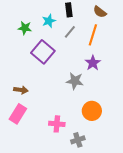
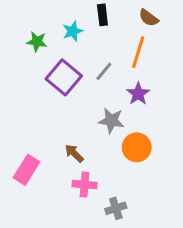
gray line: (70, 32) -> (104, 71), moved
brown arrow: (21, 90) -> (74, 153), moved, turned -144
orange circle: (92, 111) -> (137, 147), moved

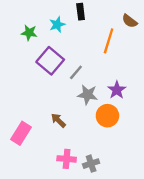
brown semicircle: (149, 18) -> (130, 21), moved
gray line: (104, 71) -> (76, 72), moved
purple star: (138, 94) -> (117, 90), moved
pink cross: (85, 185) -> (67, 159), moved

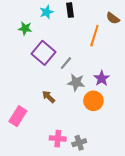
cyan star: (57, 25) -> (47, 12), moved
brown arrow: (58, 120) -> (49, 97), moved

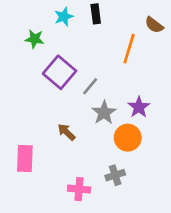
gray star: (76, 82) -> (104, 113), turned 30
pink rectangle: (18, 116) -> (25, 158), turned -30
gray cross: (79, 143) -> (115, 175), moved

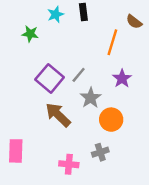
purple square: (60, 72) -> (50, 78), moved
purple star: (139, 107) -> (122, 78), moved
brown arrow: (66, 132) -> (58, 115), size x1.6
pink rectangle: (25, 158) -> (16, 151), moved

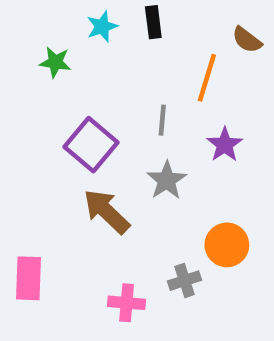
gray line: (79, 75) -> (162, 120), moved, turned -35
orange circle: (111, 120) -> (227, 245), moved

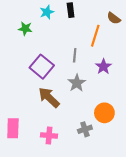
pink cross: (127, 303) -> (49, 135), moved

